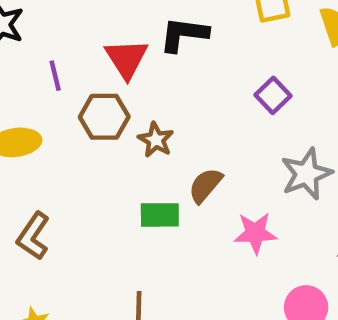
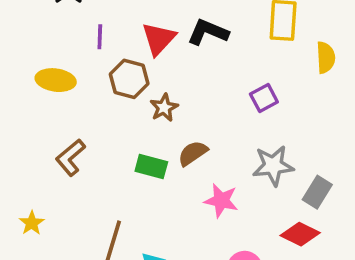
brown L-shape: (33, 236) -> (70, 157), moved

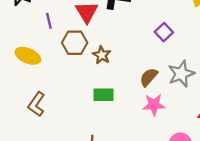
yellow ellipse: (56, 80) -> (28, 56), turned 30
brown semicircle: (193, 153) -> (149, 77), moved
brown L-shape: (70, 157) -> (36, 104), moved

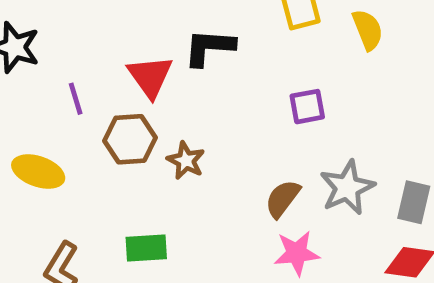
purple square: (164, 32) -> (307, 107), turned 36
green rectangle: (104, 95) -> (146, 248), moved

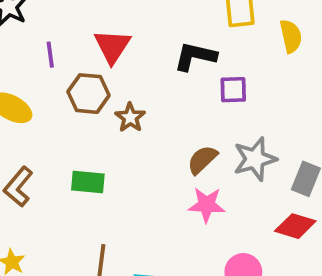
black L-shape: (209, 47) -> (195, 56), moved

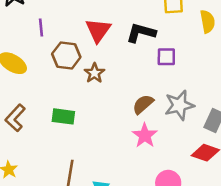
red triangle: (112, 46) -> (98, 30), moved
pink star: (207, 205) -> (145, 135), turned 30

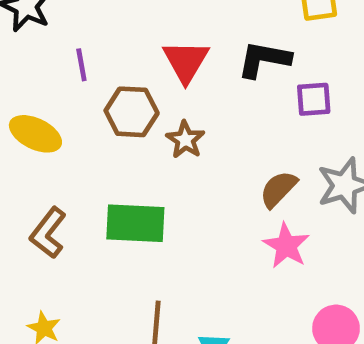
green rectangle: (63, 116) -> (135, 223), size x1.4

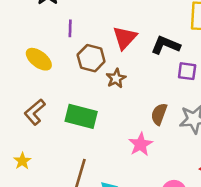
brown semicircle: (278, 189) -> (159, 114), turned -35
pink star: (286, 246) -> (141, 144), moved

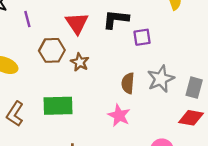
purple line: (70, 28) -> (27, 19), moved

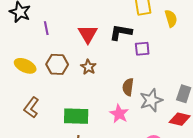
brown hexagon: (52, 50) -> (57, 64), moved
gray star: (161, 79) -> (151, 100), moved
green rectangle: (58, 106) -> (76, 116), moved

